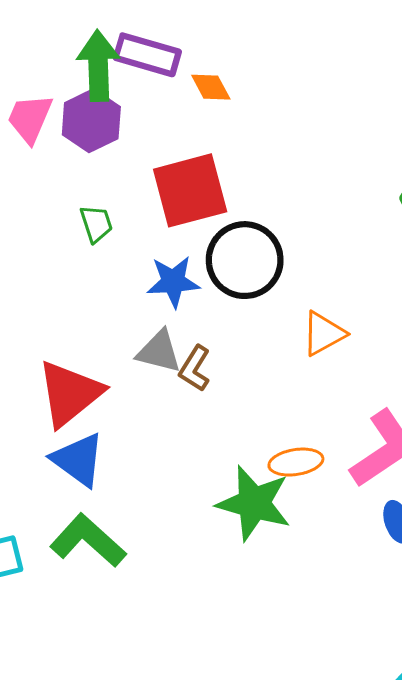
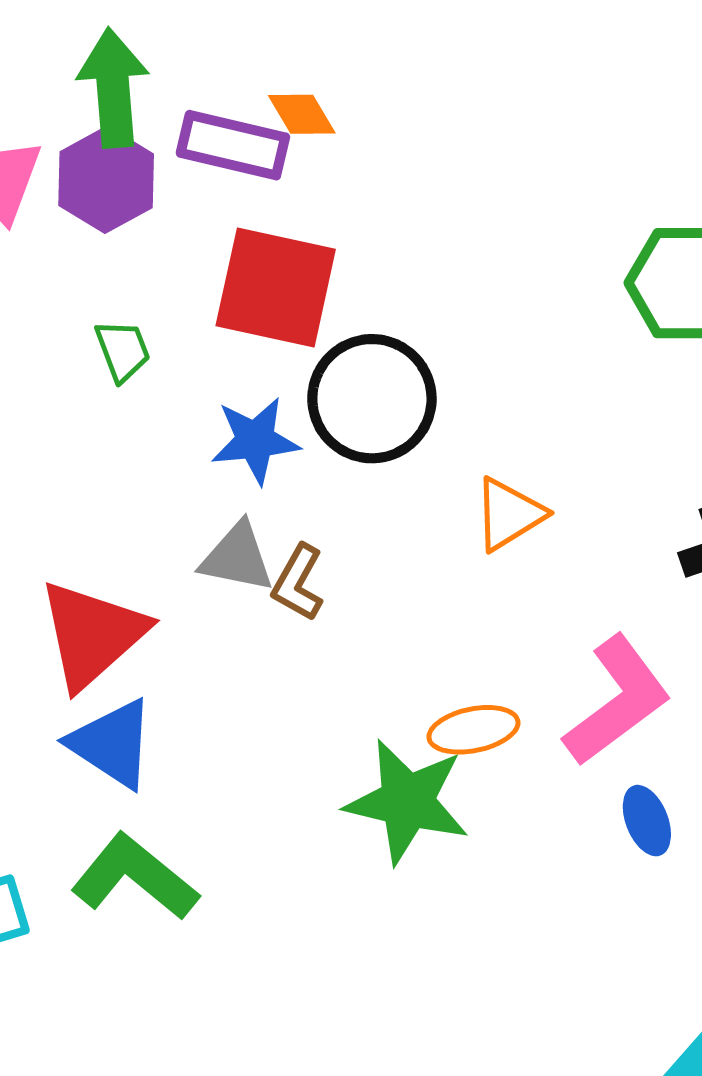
purple rectangle: (147, 55) -> (233, 145), moved
red square: (190, 190) -> (276, 287), turned 30

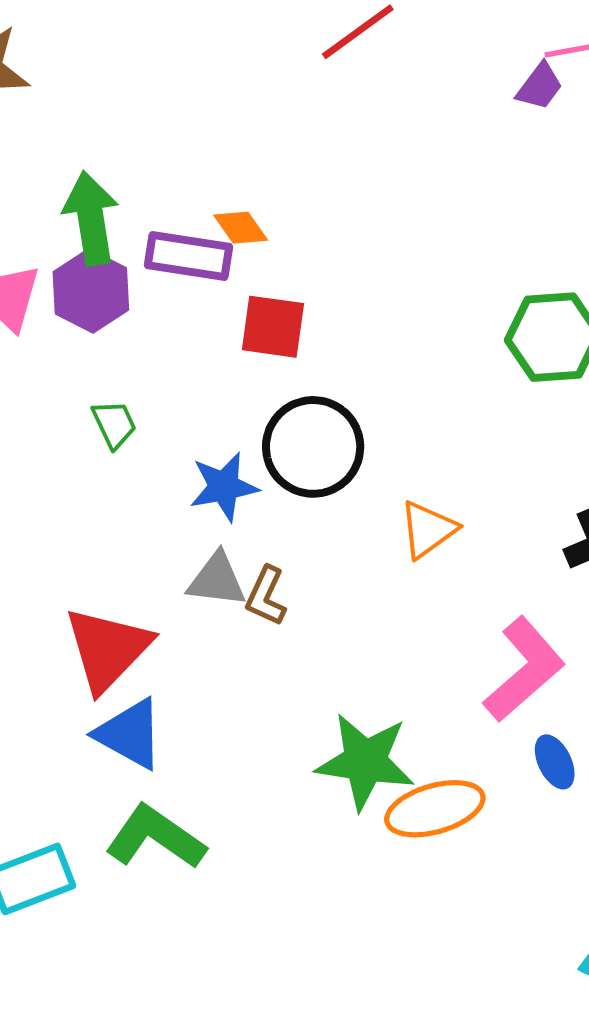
red square: (276, 287) -> (273, 327), moved, size x0.7
orange ellipse: (473, 730) -> (435, 809), moved, size x1.4

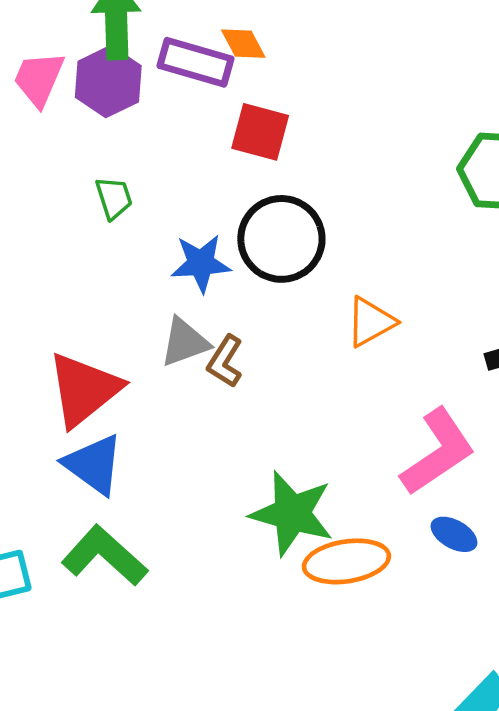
gray triangle: (217, 580) -> (185, 342), turned -34
blue ellipse: (555, 762) -> (454, 534), turned -42

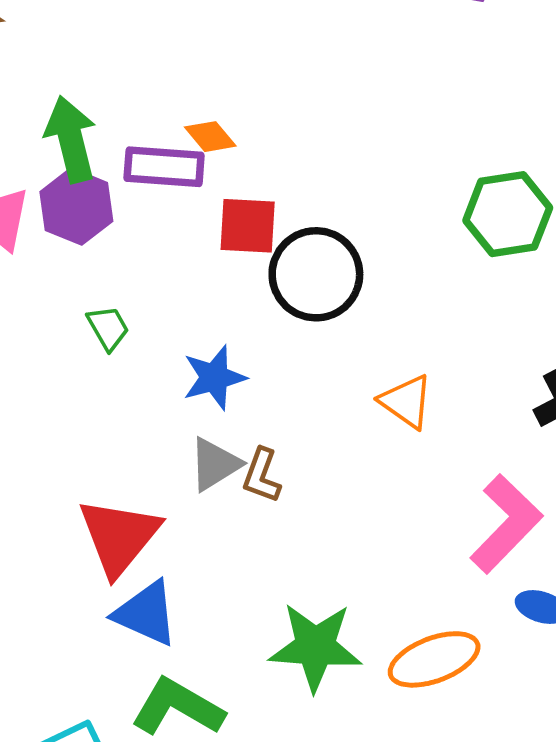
black circle: (281, 239) -> (316, 274), moved
orange triangle: (371, 322) -> (406, 402), turned -44
green star: (292, 513) -> (315, 647), moved

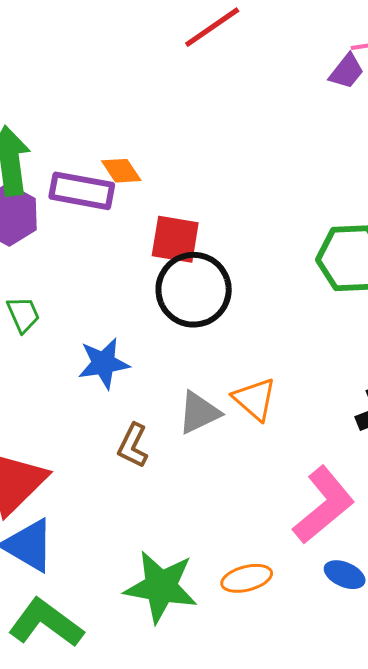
red square: (248, 226) -> (175, 239), moved
gray triangle: (215, 464) -> (199, 413), moved
orange ellipse: (434, 659) -> (247, 578), moved, size x0.7

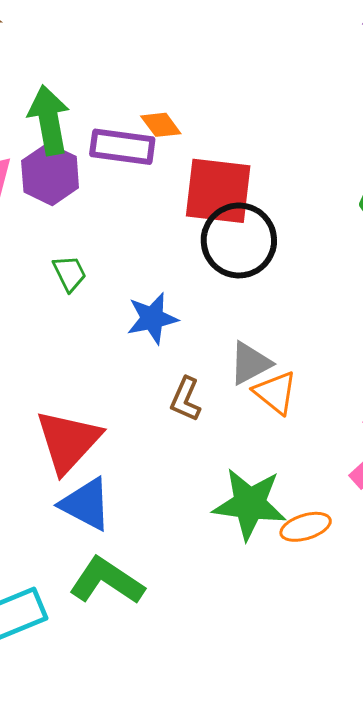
red square: (175, 239) -> (218, 191), size x1.4
orange triangle: (255, 399) -> (275, 392), moved
green star: (161, 587) -> (250, 504), moved

